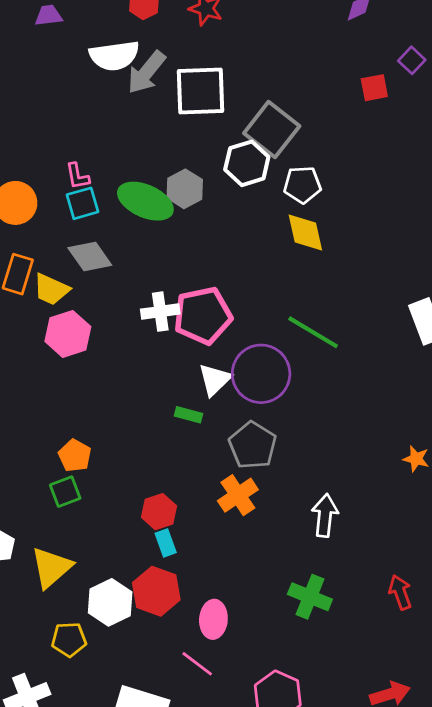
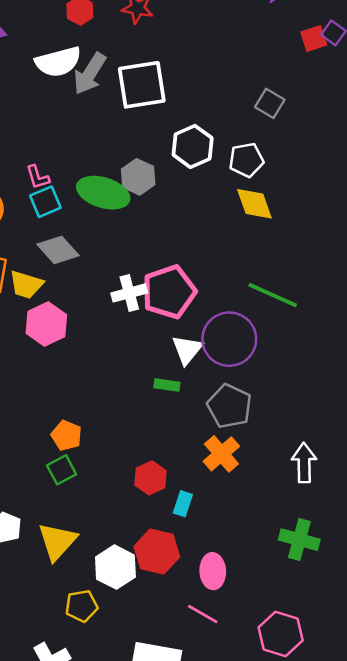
red square: (374, 88) -> (314, 39), moved
gray square: (272, 130) -> (270, 103), moved, size x0.6
cyan rectangle: (166, 543) -> (183, 504), moved, turned 45

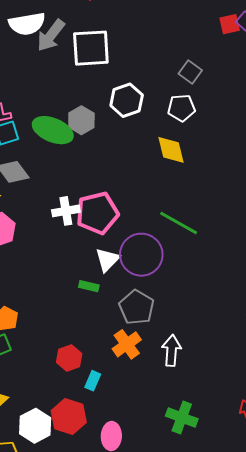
white pentagon: (246, 160) -> (181, 108), moved
white arrow: (304, 463) -> (172, 351), moved

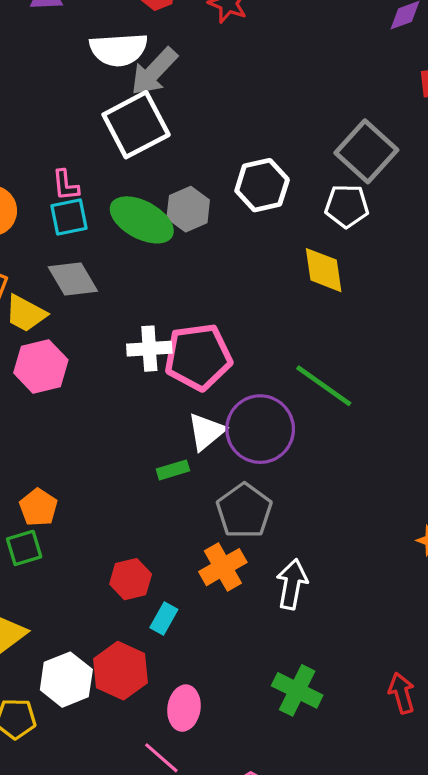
white square: (91, 48) -> (136, 125), moved, turned -30
gray square: (190, 72) -> (366, 151), size x1.6
green rectangle: (89, 286) -> (173, 470), turned -36

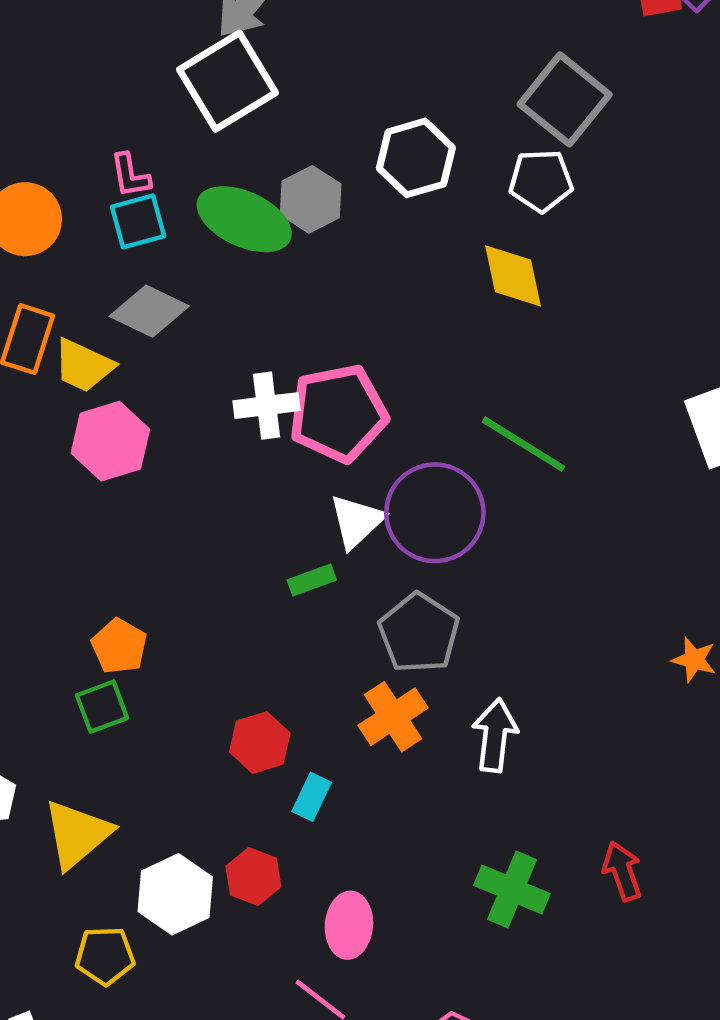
gray diamond: (73, 279) -> (149, 311), turned -30
red hexagon: (121, 671) -> (253, 876), size x0.7
red arrow: (402, 693) -> (622, 871), moved

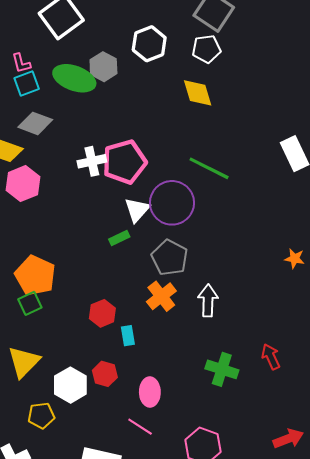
orange pentagon: (119, 646) -> (35, 276), size x1.6
cyan rectangle: (312, 797) -> (128, 336), turned -30

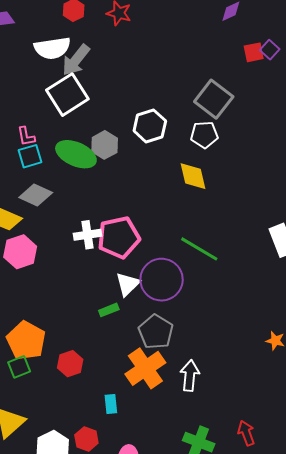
orange cross: (161, 296) -> (145, 368), size x1.4
red hexagon: (102, 313) -> (70, 364), moved

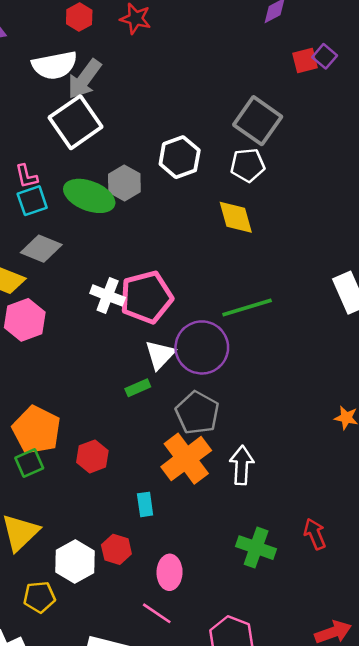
white cross: (87, 235) -> (108, 295), turned 32
green line: (199, 249) -> (247, 307), turned -45

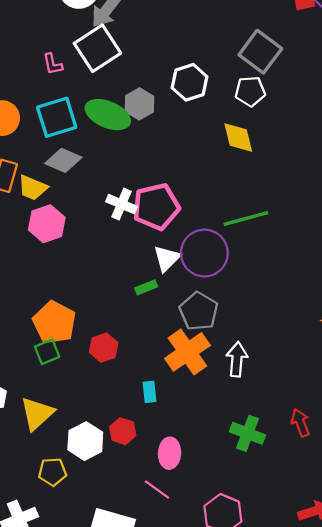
pink L-shape: (26, 176) -> (53, 64), moved
cyan square: (32, 201) -> (57, 117), size x1.5

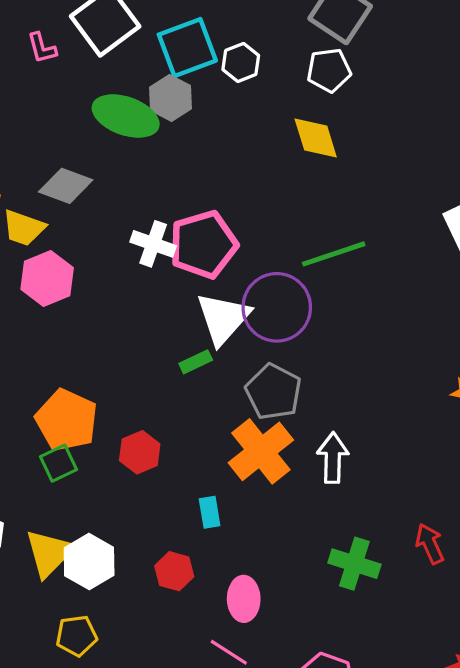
white hexagon: (190, 82) -> (241, 62), size x0.7
cyan square: (57, 117) -> (187, 48), moved
white triangle: (167, 258) -> (223, 318), size x1.4
white hexagon: (85, 441) -> (89, 562), moved

